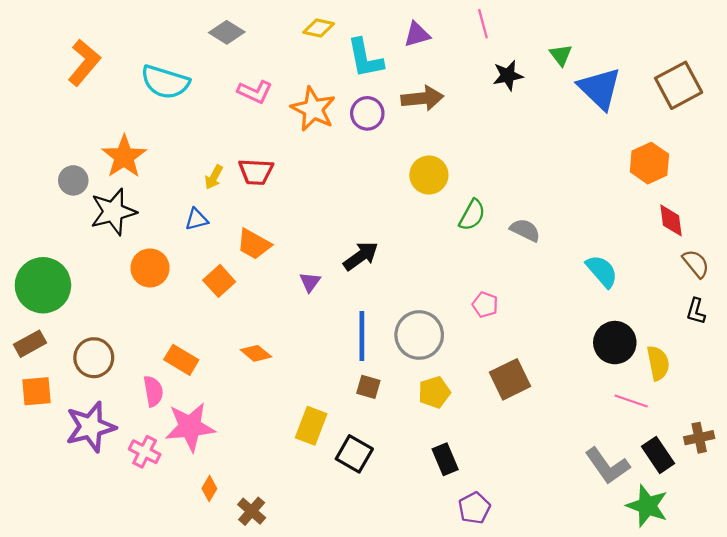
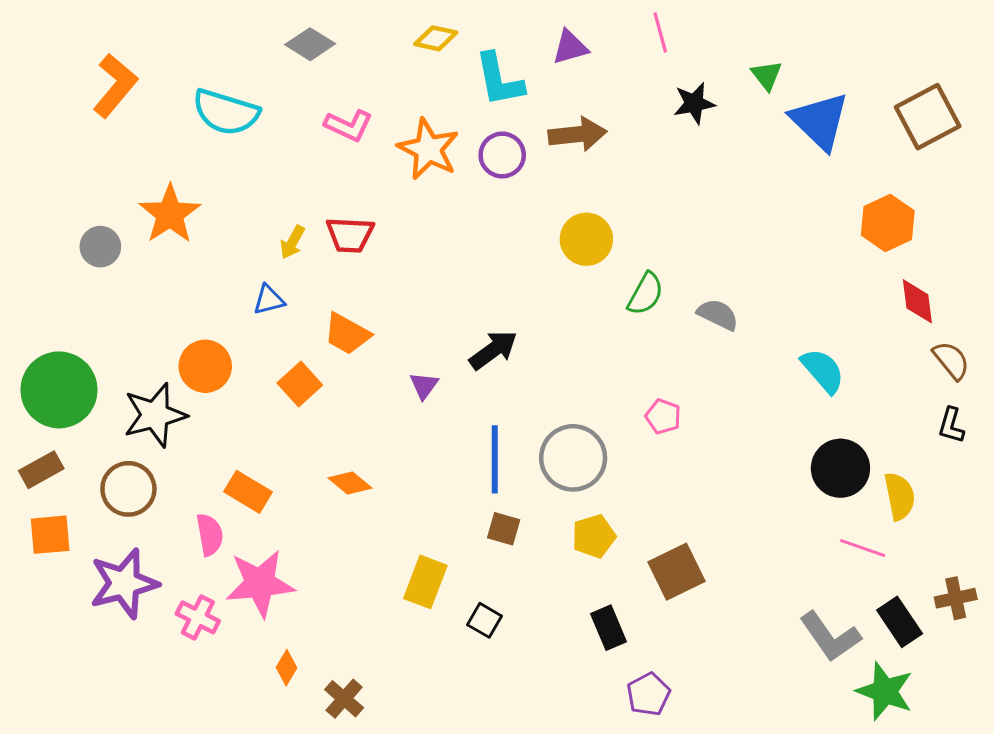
black star: (113, 212) -> (155, 415), moved
brown square: (510, 379) -> (676, 572), moved
black square: (354, 454) -> (484, 620), size x0.7

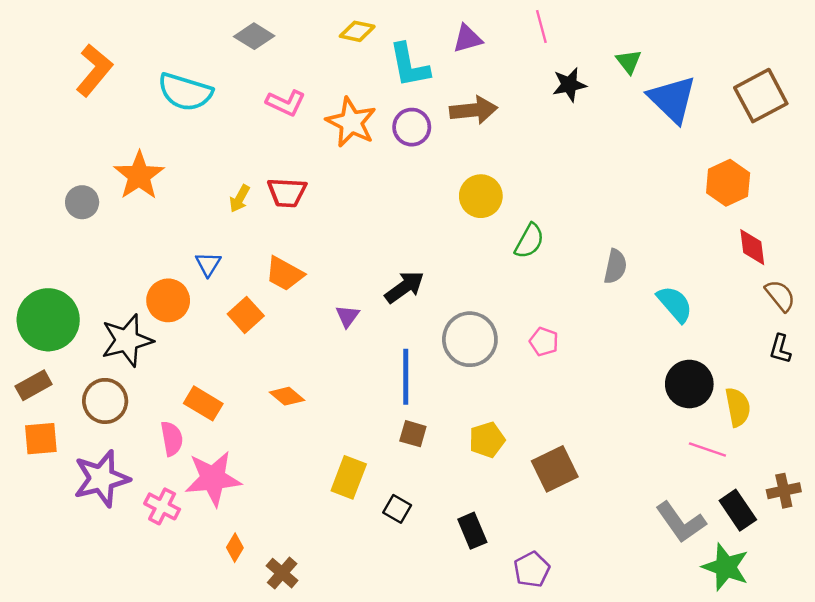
blue triangle: (269, 300) -> (208, 264), moved, turned -44
gray semicircle: (718, 315) -> (615, 266), moved, turned 76
gray circle: (573, 458) -> (470, 339), moved
black rectangle: (609, 628) -> (472, 531), moved

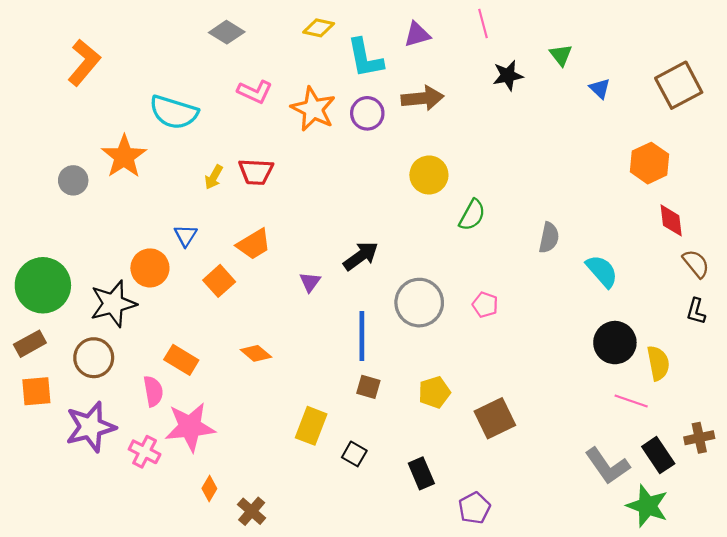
cyan semicircle: (185, 92) -> (174, 112), moved
blue triangle: (672, 99) -> (600, 88), size x0.5
orange trapezoid: (284, 274) -> (254, 244), turned -60

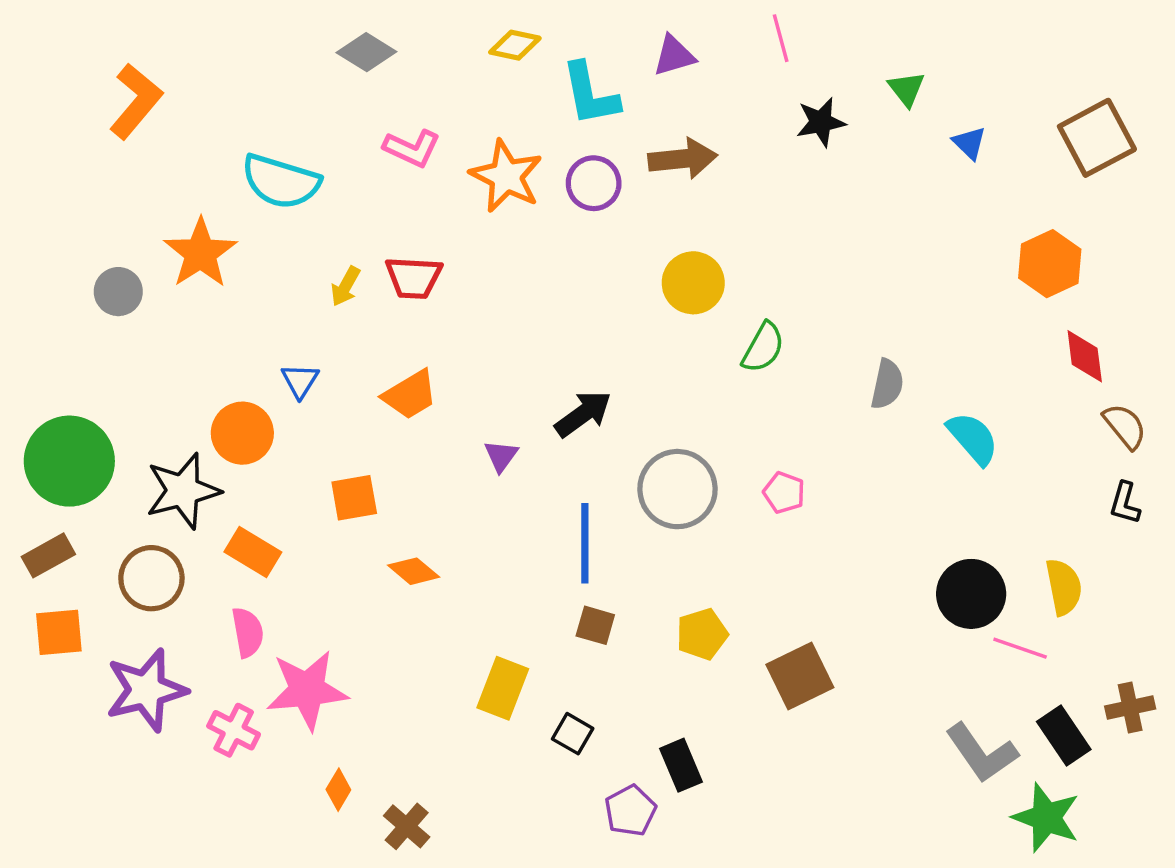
orange square: (219, 281) -> (354, 498), moved, turned 32
black circle: (615, 343) -> (971, 594), moved
orange rectangle: (181, 360) -> (253, 552), moved
purple pentagon: (474, 508) -> (630, 811), moved

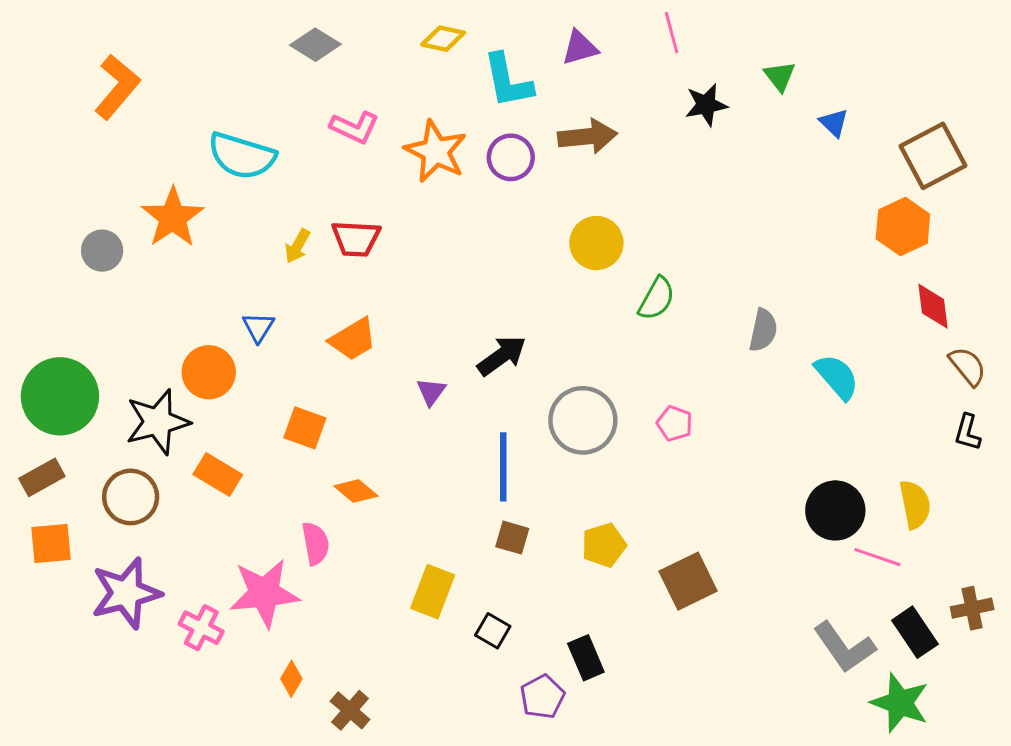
brown square: (1097, 138) -> (933, 156), moved
orange square: (354, 498) -> (305, 428), turned 30
pink semicircle: (248, 632) -> (315, 544), moved

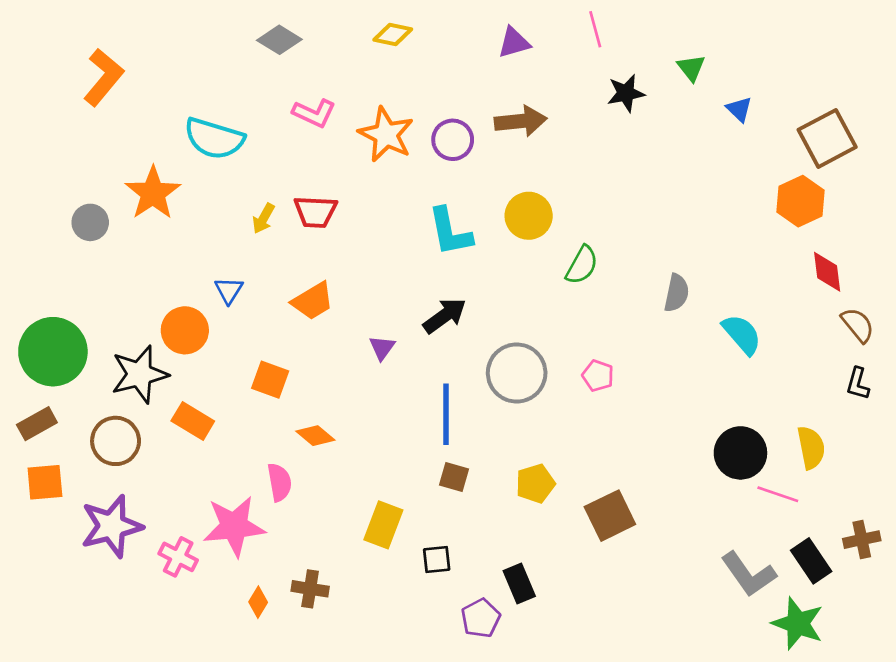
cyan L-shape: (508, 81) -> (450, 232), moved
black square: (493, 631) -> (437, 560), turned -36
brown cross: (350, 710) -> (310, 589), moved, turned -32

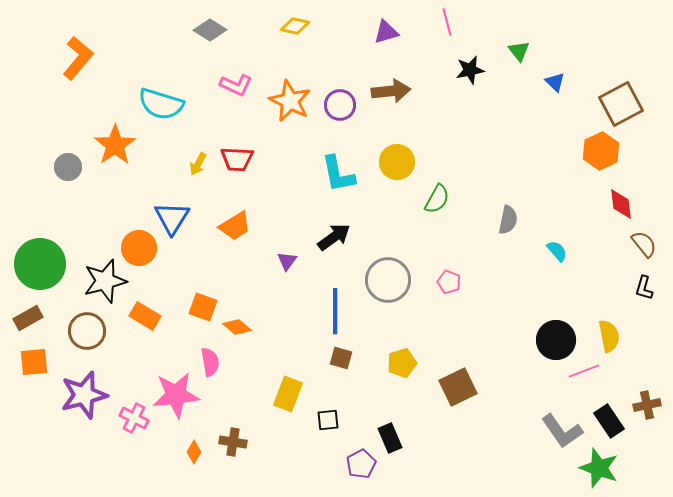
blue triangle: (229, 290) -> (172, 218), size x1.6
cyan semicircle: (742, 334) -> (557, 251), size x0.7
orange square: (270, 380) -> (203, 307), moved
pink line: (778, 494) -> (584, 371), turned -40

